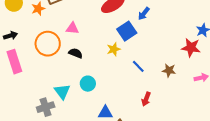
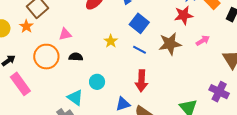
blue square: (127, 31) -> (139, 23), moved
brown star: (169, 70) -> (170, 44), size x1.6
red arrow: (146, 99) -> (141, 81), moved, size x1.5

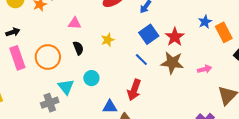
red star: (184, 15) -> (175, 37), moved, turned 30
yellow star: (111, 41) -> (108, 40), moved
orange circle: (46, 57) -> (48, 57), moved
black semicircle: (76, 57) -> (78, 48), turned 48

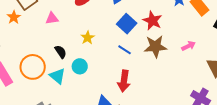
pink triangle: (75, 23) -> (52, 18), moved
cyan circle: (91, 78) -> (80, 66), moved
cyan triangle: (66, 87) -> (57, 76), moved

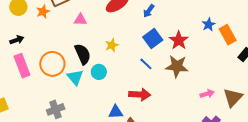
pink arrow: (188, 46) -> (207, 94), moved
black semicircle: (61, 52) -> (83, 54), size x1.5
red arrow: (124, 81) -> (140, 94), turned -105

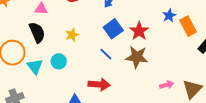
black semicircle: (83, 54) -> (37, 32), moved

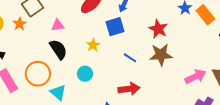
blue square: (113, 29) -> (115, 27), moved, turned 30
cyan triangle: (35, 66) -> (58, 92), moved
pink arrow: (167, 85) -> (195, 77), size x1.5

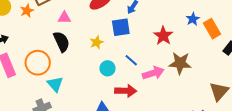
brown star: (161, 55) -> (180, 63), moved
cyan circle: (85, 74) -> (107, 68), moved
pink arrow: (195, 77) -> (153, 73), moved

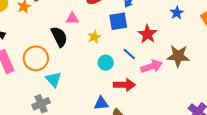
pink triangle: (64, 18) -> (72, 18), moved
blue star: (193, 19) -> (177, 13), moved
red star: (163, 36) -> (148, 34), moved

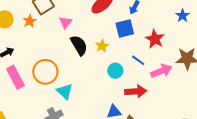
pink triangle: (72, 18) -> (66, 22), moved, turned -48
black semicircle: (59, 37) -> (79, 45), moved

